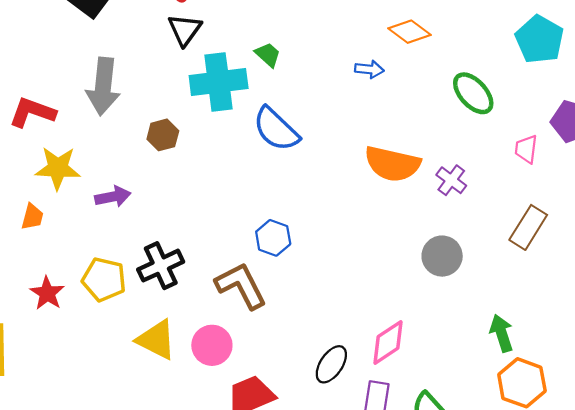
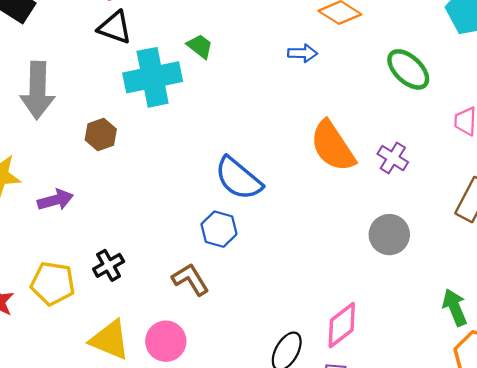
black triangle: (185, 30) -> (115, 27), turned -42
blue semicircle: (276, 129) -> (238, 179), moved
orange semicircle: (392, 164) -> (333, 146), turned 48
black cross: (161, 266) -> (109, 265), size x0.7
brown L-shape: (241, 286) -> (190, 279), size x0.7

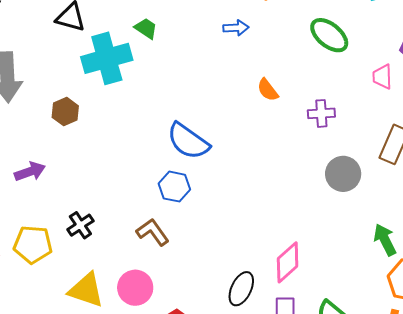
orange semicircle: (333, 146) -> (268, 90), moved, size x0.5
purple cross: (393, 158) -> (321, 113), turned -32
gray circle: (389, 235) -> (343, 174), moved

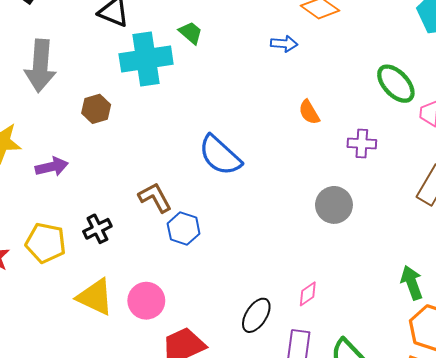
green ellipse: (329, 35) -> (396, 84), moved
gray circle: (343, 174) -> (334, 205), moved
blue hexagon: (174, 187) -> (184, 229), moved
brown L-shape: (153, 232) -> (155, 197), moved
pink diamond: (288, 262) -> (308, 294), size x0.6

